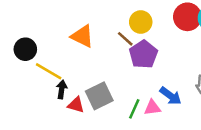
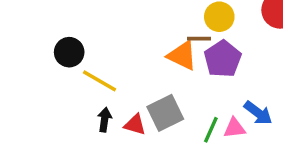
orange triangle: (82, 36) -> (182, 56), moved
brown line: (125, 39) -> (199, 39), turned -42
black arrow: (62, 89) -> (105, 120), moved

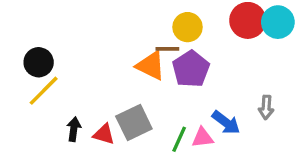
yellow line: (100, 81) -> (44, 91), moved, turned -75

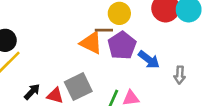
blue arrow: (226, 122) -> (149, 60), moved
black arrow: (74, 129) -> (32, 92), turned 36

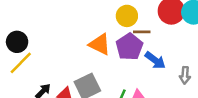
brown line: (104, 30) -> (142, 32), moved

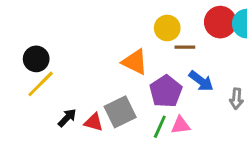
purple pentagon: (129, 47) -> (166, 91), moved

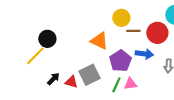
red circle: (220, 22) -> (157, 33), moved
black circle: (36, 59) -> (47, 39), moved
blue arrow: (201, 81) -> (144, 54), turned -30

